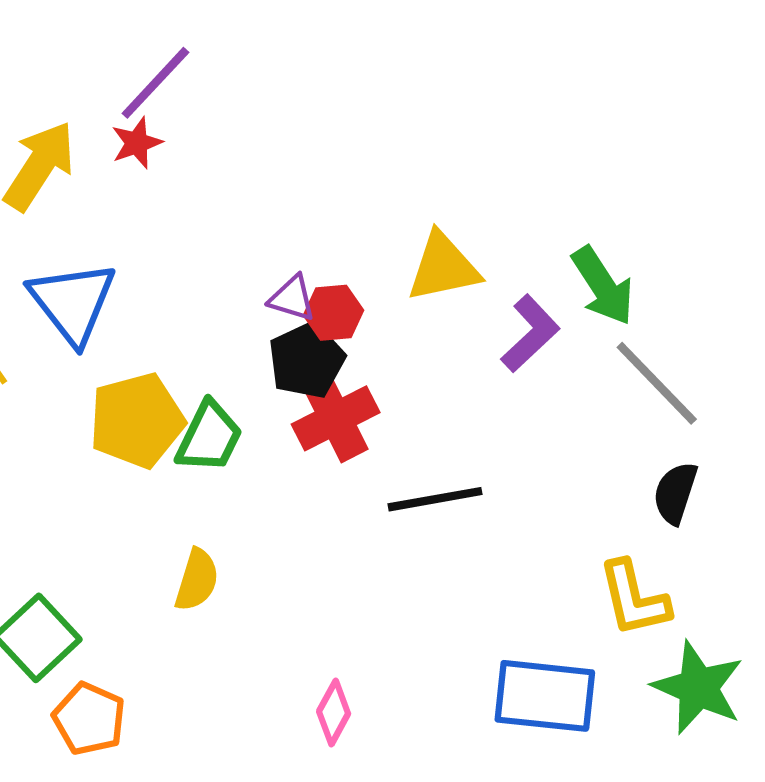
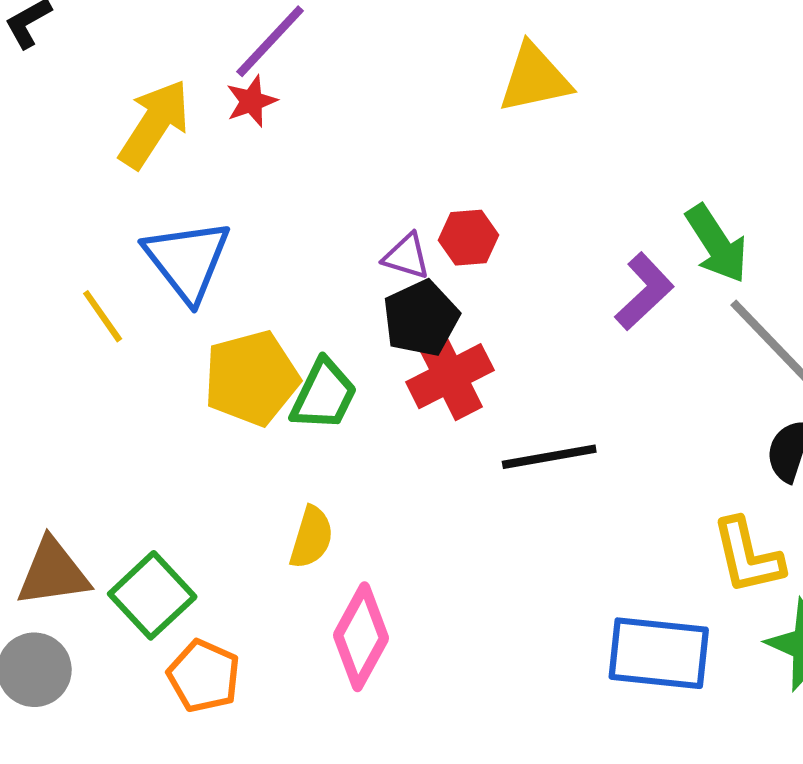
yellow triangle: (443, 267) -> (535, 78), moved
red hexagon: (334, 313) -> (469, 238), moved
pink diamond: (334, 712) -> (361, 637), moved, size x1.6

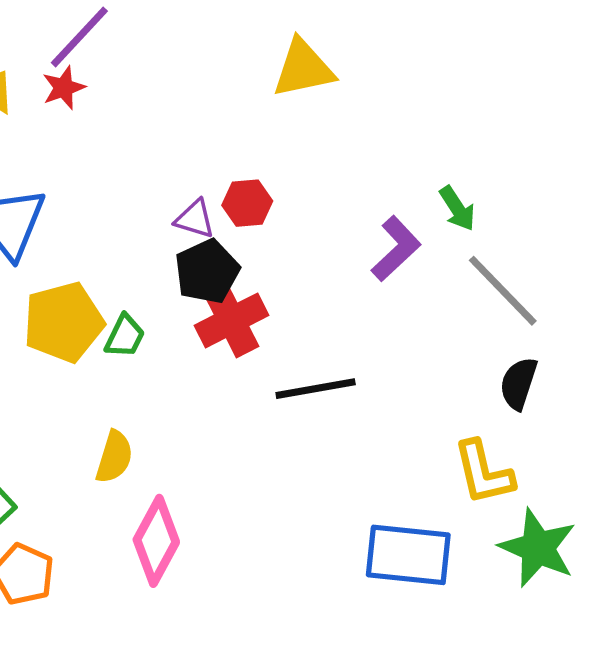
green arrow: (717, 244) -> (457, 208), size x0.7
green trapezoid: (324, 395) -> (125, 336), size x0.7

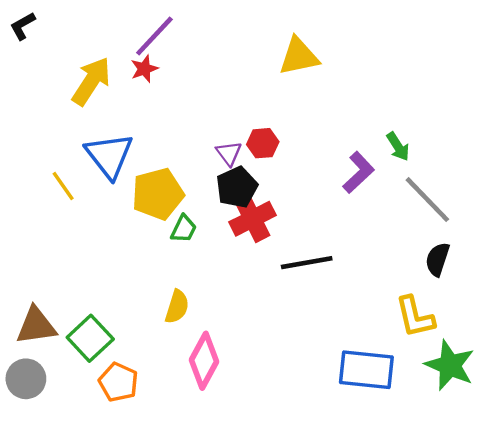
purple triangle: (195, 219) -> (229, 153), turned 36
yellow pentagon: (64, 322) -> (158, 194), moved

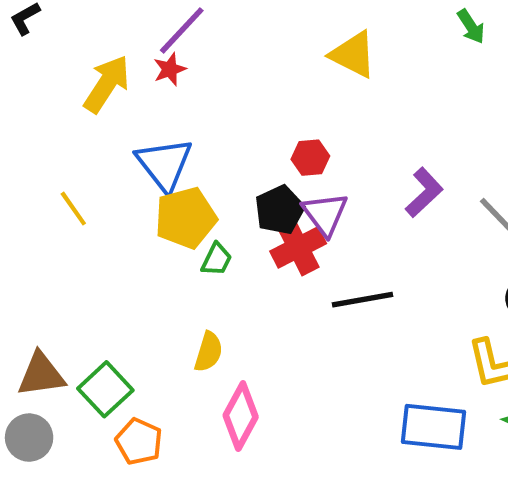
yellow triangle: (299, 56) -> (353, 55), turned 39
green arrow: (398, 147) -> (471, 26), moved
purple triangle: (229, 153) -> (325, 214), moved, size x1.5
blue triangle: (109, 156) -> (164, 164), moved

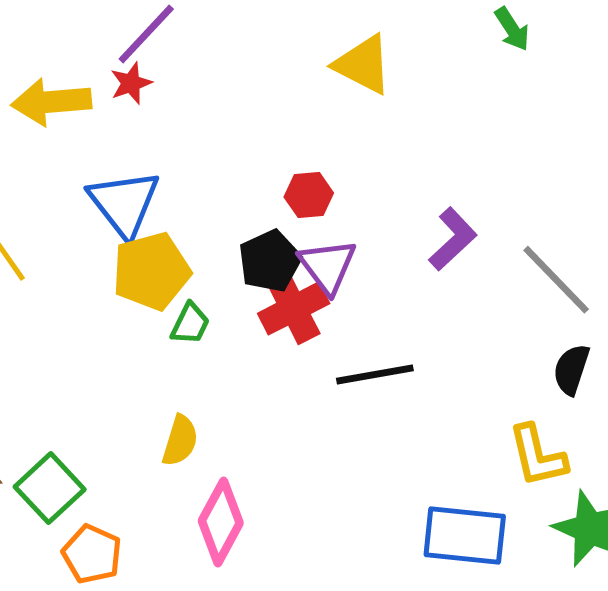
yellow arrow: (107, 84) -> (51, 102), turned -128

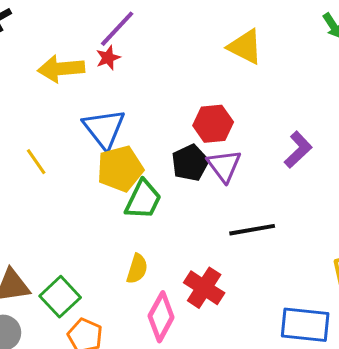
red hexagon: (309, 195) -> (213, 124), size x1.4
red cross: (294, 308) -> (204, 288), moved, turned -30
green trapezoid: (190, 324) -> (143, 200), size x1.6

